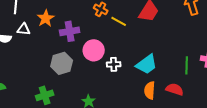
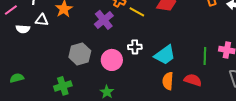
purple cross: (70, 31) -> (104, 20), moved, turned -30
pink circle: (94, 50) -> (112, 60), moved
white cross: (114, 64) -> (135, 47), moved

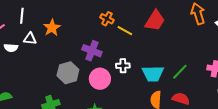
purple cross: (104, 20) -> (92, 51), moved, turned -30
cyan trapezoid: (165, 55) -> (153, 74), turned 35
green line: (205, 56) -> (180, 72), moved, turned 42

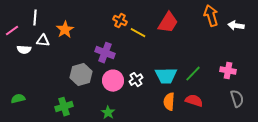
white cross: (123, 66) -> (136, 80), moved, turned -32

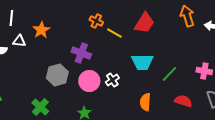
cyan trapezoid: (166, 76) -> (142, 62), moved
red semicircle: (194, 101) -> (183, 101), moved
green cross: (64, 107) -> (40, 107), turned -30

